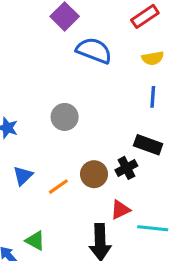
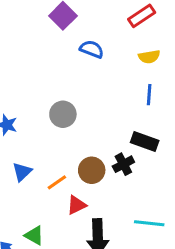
blue semicircle: (94, 50) -> (92, 49), size x0.7
red triangle: (120, 210) -> (77, 205), moved

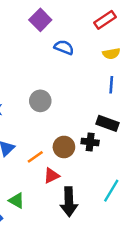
black cross: (123, 164) -> (90, 142), turned 35
cyan line: (149, 223) -> (111, 191), turned -65

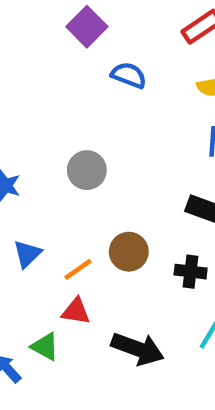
black cross: (90, 142) -> (191, 272), moved
red triangle: (51, 176) -> (76, 311), moved, turned 35
black arrow: (69, 202) -> (138, 349), turned -68

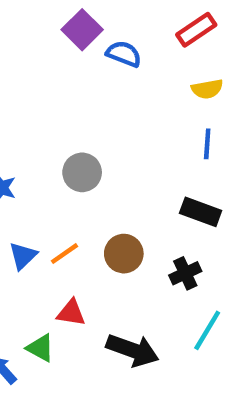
blue semicircle: (129, 75) -> (124, 54), moved
orange line: (78, 269) -> (65, 254), moved
black cross: (191, 272) -> (185, 273), turned -32

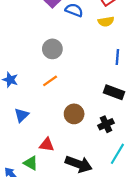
yellow semicircle: (207, 89) -> (106, 22), moved
gray circle: (82, 172) -> (52, 49), moved
orange line: (65, 254) -> (50, 81), moved

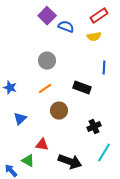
black rectangle: (114, 92) -> (82, 88), moved
brown circle: (74, 114) -> (59, 111), moved

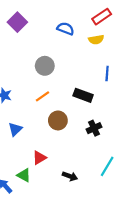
purple square: (47, 16) -> (17, 22), moved
black cross: (94, 127) -> (94, 128), moved
red triangle: (42, 145) -> (39, 158), turned -40
black arrow: (70, 162) -> (70, 176), size x0.6

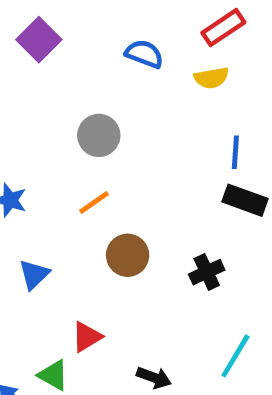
black rectangle: (83, 95) -> (245, 200), moved

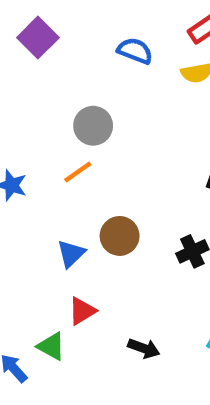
orange line: (94, 203) -> (78, 172), moved
blue triangle: (34, 274) -> (71, 254), moved

